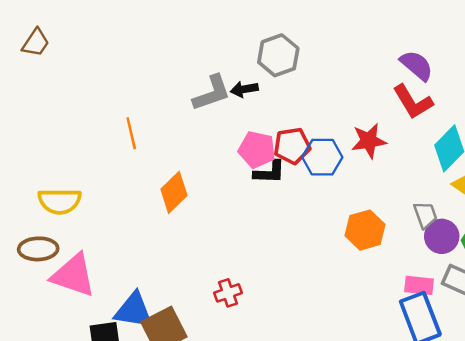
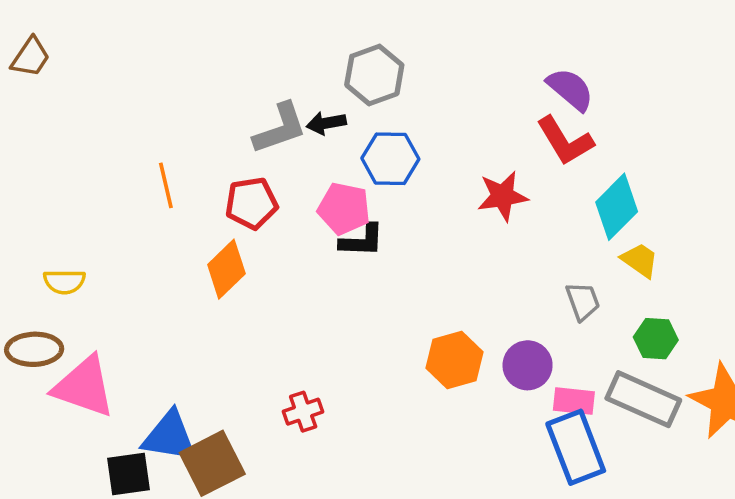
red pentagon: (292, 146) -> (251, 203), moved
blue hexagon: (322, 157) -> (390, 159), moved
yellow semicircle: (60, 201) -> (64, 282), size x0.7
orange hexagon: (365, 230) -> (455, 360), moved
purple circle: (442, 236) -> (528, 365), moved

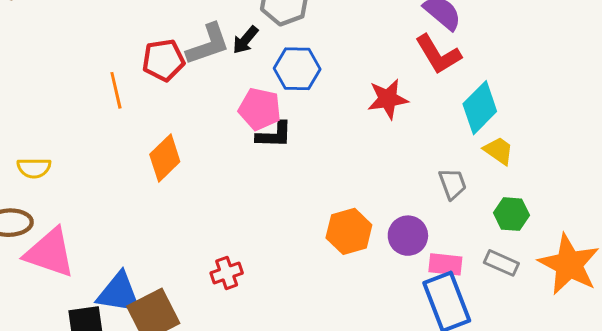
black arrow: (326, 123) -> (245, 40), turned -40
red pentagon: (251, 203) -> (163, 60), moved
gray rectangle: (643, 399) -> (501, 263), size x0.6

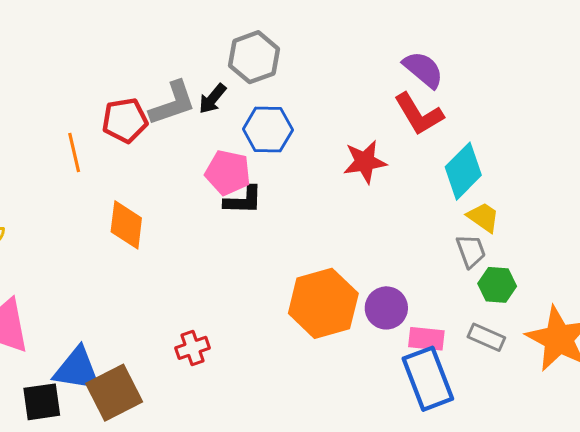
orange diamond: (165, 158) -> (126, 225), turned -39
gray trapezoid: (452, 184) -> (471, 251), moved
orange hexagon: (349, 231) -> (323, 303), size x1.4

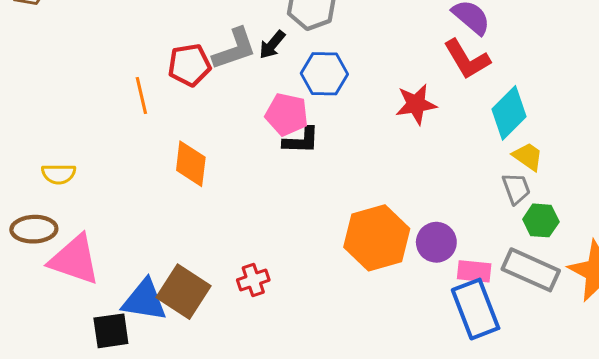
gray rectangle: (486, 337) -> (531, 270), size x1.6
brown square: (114, 393) -> (184, 292), moved, turned -30

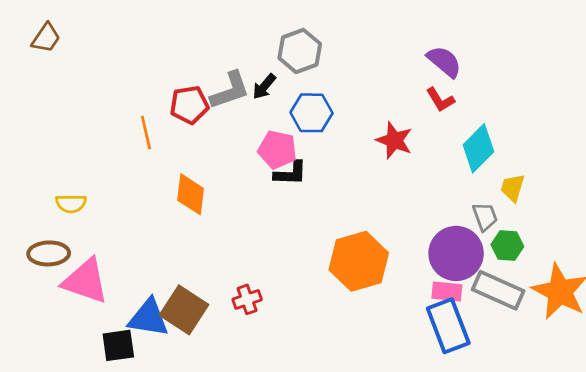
red L-shape: (467, 59) -> (440, 100), size x0.7
red star: (416, 104) -> (394, 140), turned 30
yellow trapezoid: (528, 157) -> (513, 188), moved, turned -108
purple circle: (436, 242) -> (456, 253), moved, size x1.5

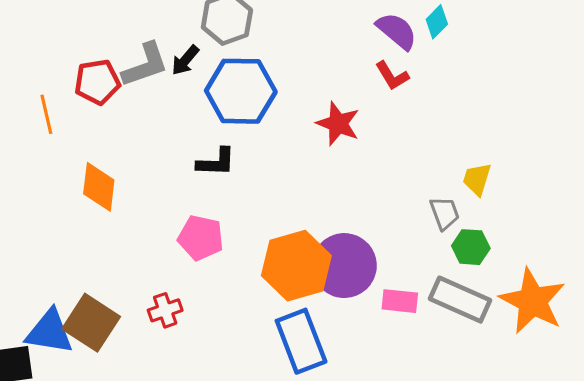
blue hexagon: (311, 113) -> (241, 91), size x1.4
cyan diamond: (478, 148) -> (437, 22), moved, size x0.6
pink pentagon: (277, 150) -> (201, 238), moved
purple circle: (456, 253) -> (344, 266), moved
blue rectangle: (448, 326) -> (301, 341), moved

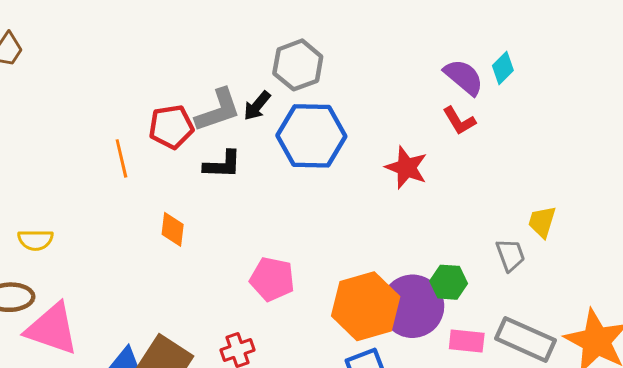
black L-shape: (216, 162) -> (222, 165), moved
orange diamond: (99, 187) -> (173, 229), size x0.7
green hexagon: (471, 247) -> (449, 282), moved

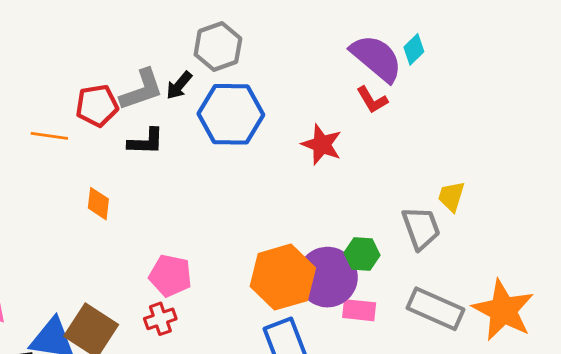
purple semicircle: (464, 77) -> (376, 58), size x1.4
orange line: (121, 158) -> (49, 136), turned -69
gray trapezoid: (510, 255) -> (421, 228), size x1.4
pink pentagon: (272, 279) -> (170, 276), moved
pink rectangle: (467, 341) -> (359, 310), moved

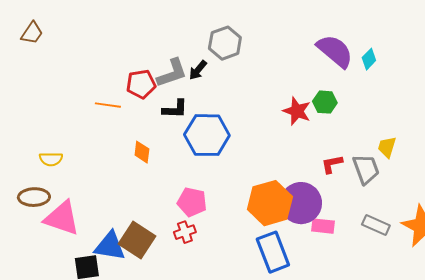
cyan diamond: (414, 49) -> (369, 59), moved
red L-shape: (372, 100) -> (332, 164), moved, turned 110
blue hexagon: (231, 114) -> (207, 135), moved
green hexagon: (362, 254) -> (325, 102), moved
gray rectangle: (436, 309) -> (376, 225), size x0.7

